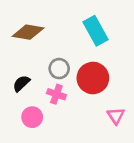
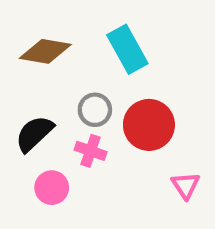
cyan rectangle: (96, 31) -> (127, 49), moved
black semicircle: (21, 83) -> (34, 134), size x1.4

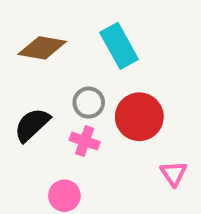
pink circle: (52, 188) -> (64, 196), moved

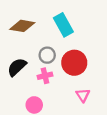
pink cross: (85, 141) -> (45, 76), turned -32
pink triangle: (174, 173) -> (83, 95), moved

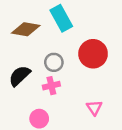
cyan rectangle: (63, 25) -> (61, 18), moved
red circle: (74, 63) -> (93, 54), moved

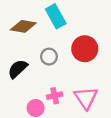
pink cross: (51, 86) -> (55, 96), moved
pink triangle: (94, 108) -> (86, 98), size x1.6

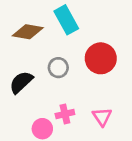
pink triangle: (86, 98) -> (102, 117), size x0.7

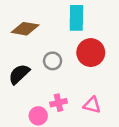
cyan rectangle: (66, 20) -> (76, 18), moved, turned 30
pink triangle: (102, 117) -> (92, 105), turned -42

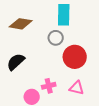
red circle: (91, 53) -> (75, 57), moved
gray circle: (53, 61) -> (56, 38), moved

